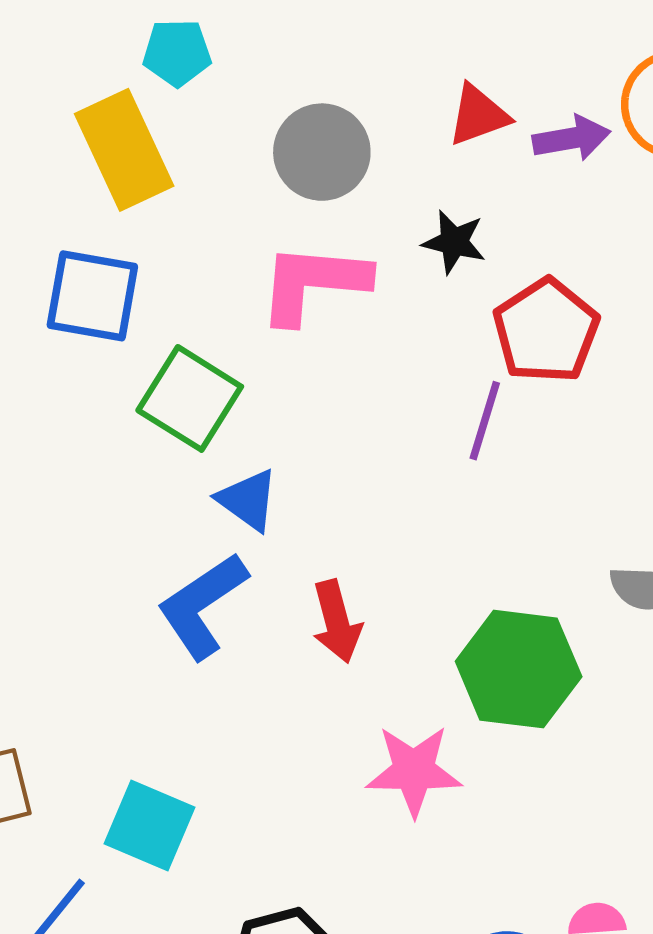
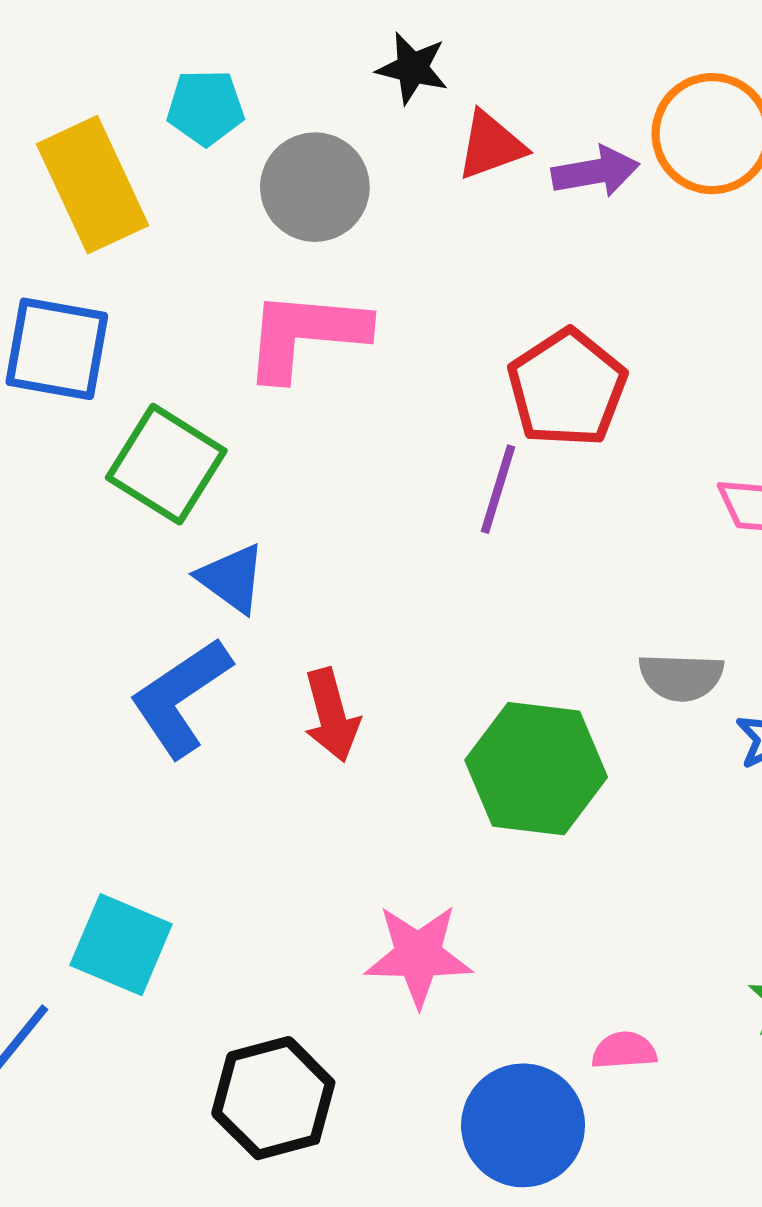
cyan pentagon: (177, 53) -> (205, 107), moved
black star: (454, 242) -> (412, 68), moved
pink star: (414, 771) -> (418, 955), moved

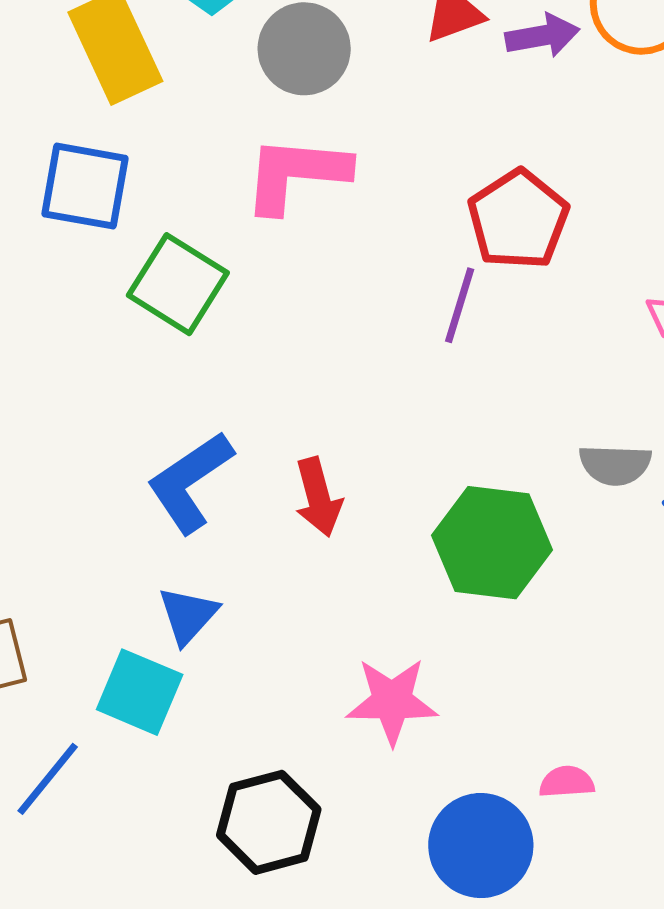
blue triangle: (232, 578) -> (188, 615), moved, turned 36

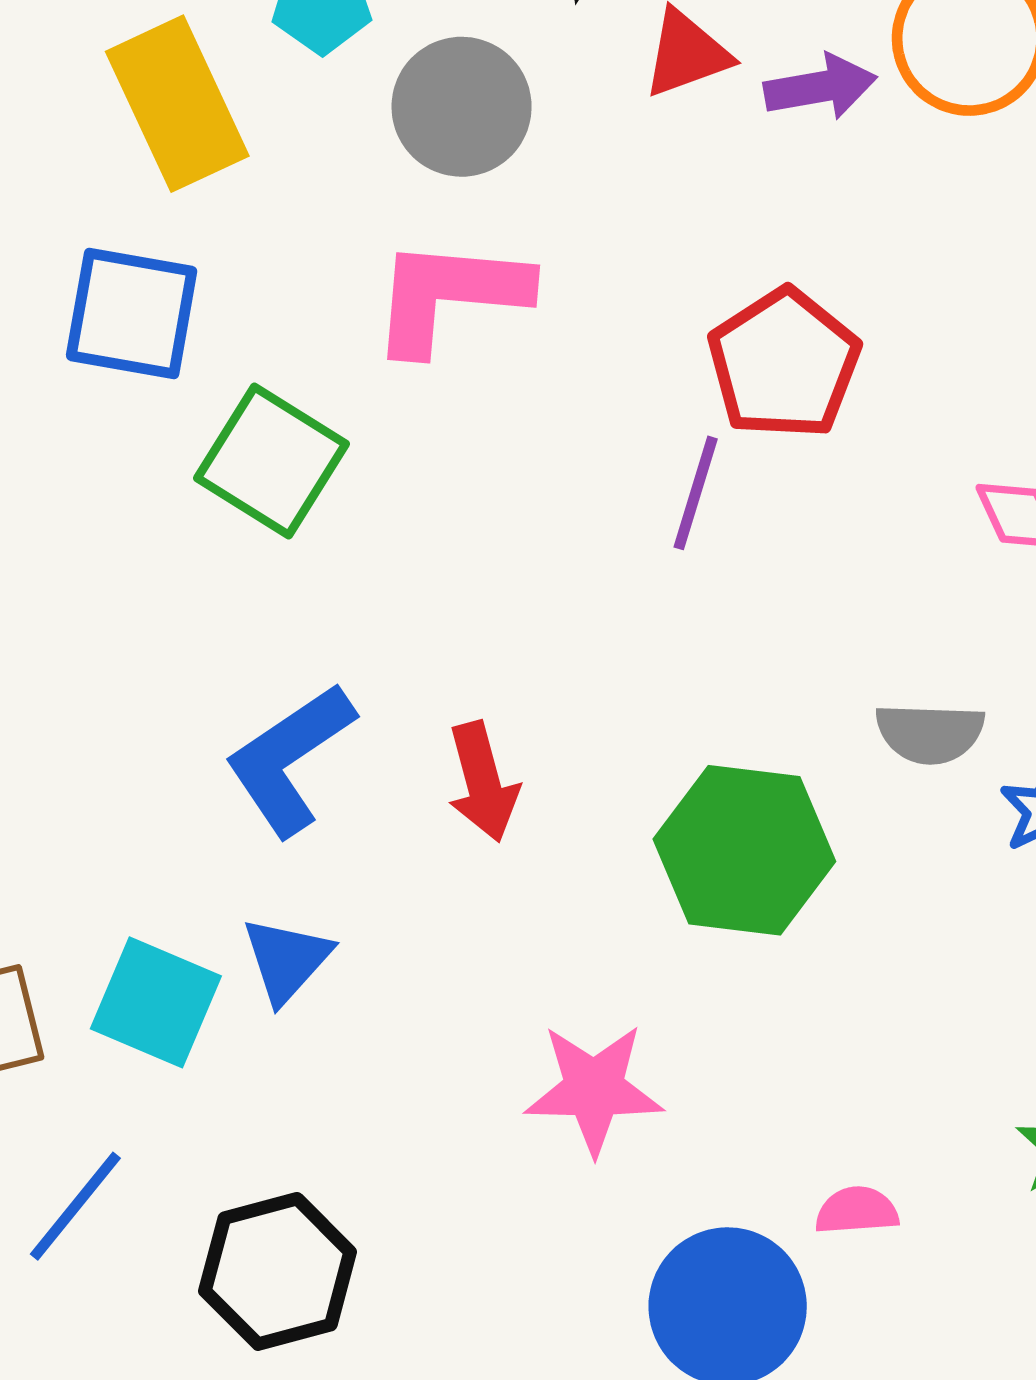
cyan square: (140, 692) -> (156, 1002), moved
black hexagon: (269, 822) -> (278, 1271), moved

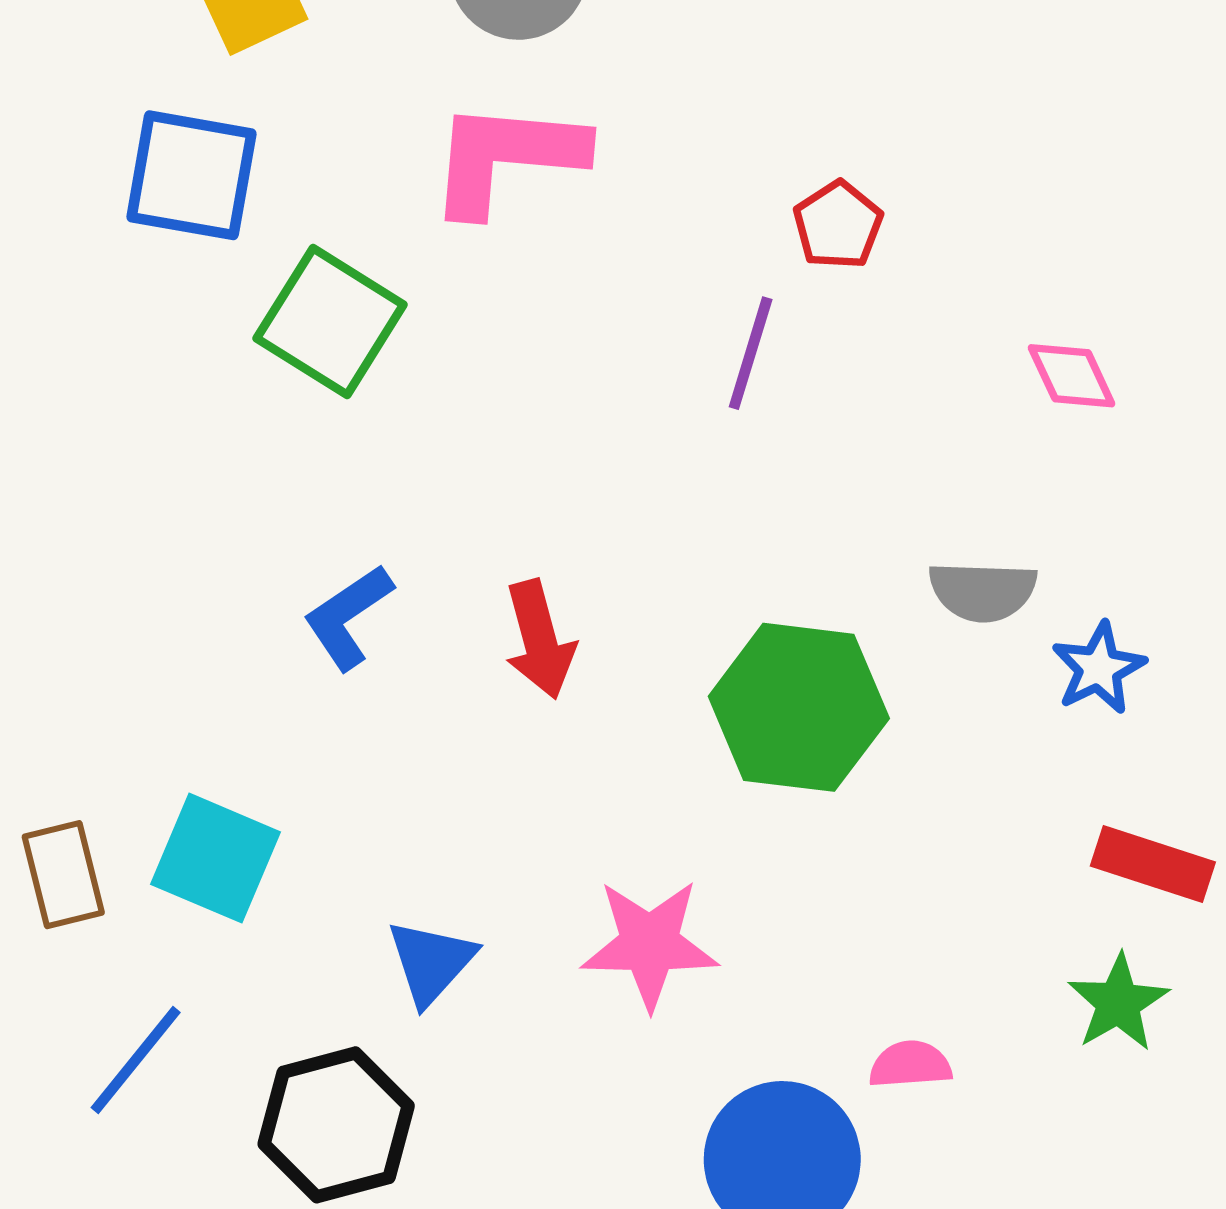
red pentagon: (784, 364) -> (838, 225), size x0.6
blue L-shape: (290, 759) -> (348, 617), size x0.7
blue triangle: (287, 960) -> (431, 962), moved

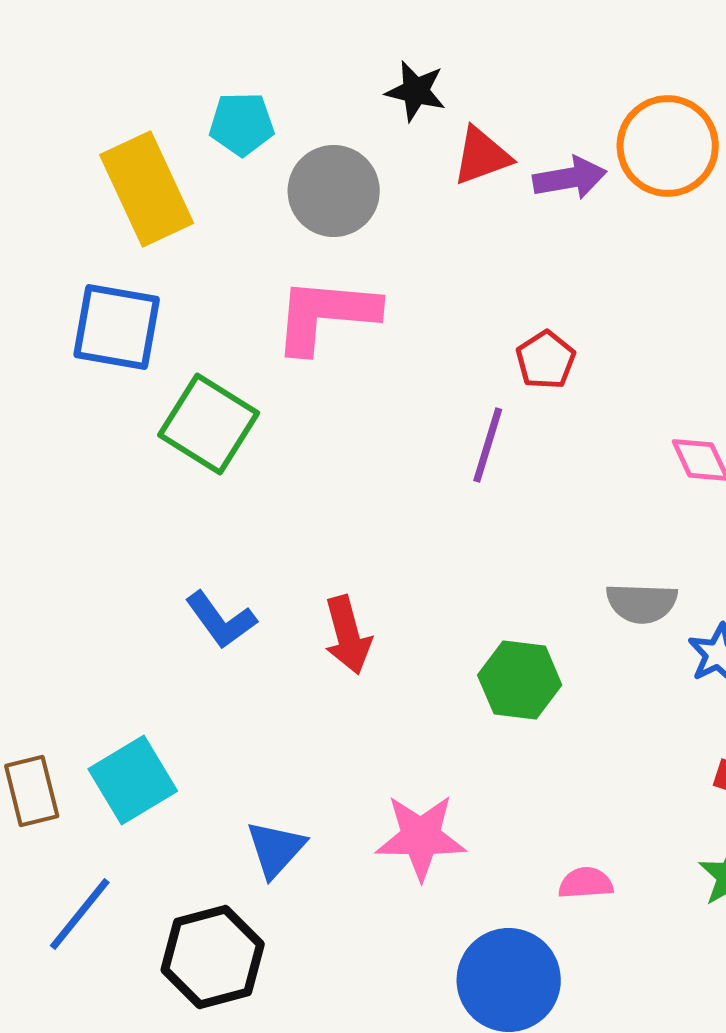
blue L-shape: (348, 617) -> (221, 620), turned -92
green hexagon: (799, 707) -> (520, 680), size x0.7
cyan square: (216, 858) -> (133, 780), turned 36
pink semicircle: (910, 1065) -> (586, 883), moved

